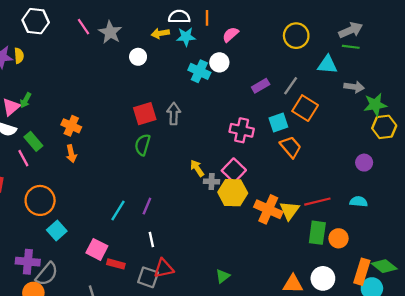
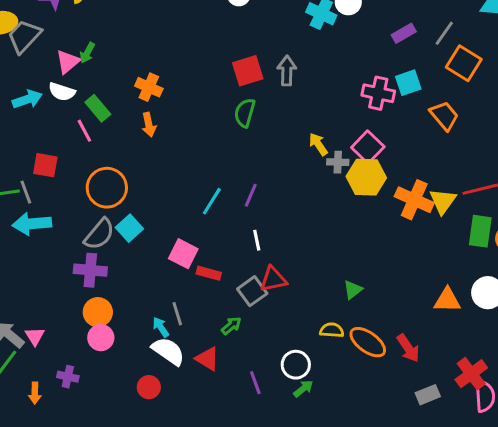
cyan square: (278, 122) -> (408, 83), moved
gray semicircle: (47, 274) -> (99, 234), moved
gray square: (148, 277) -> (252, 291), turned 35

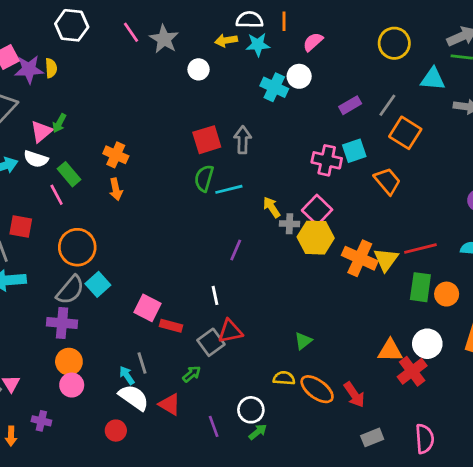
purple line: (251, 195) -> (236, 250), moved
cyan line: (212, 201) -> (229, 189), moved, turned 44
red cross: (471, 374) -> (412, 371), moved

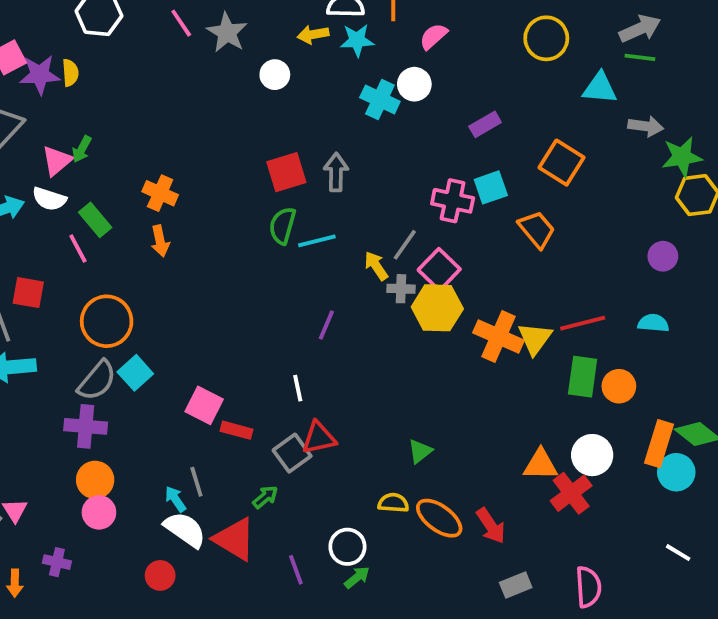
gray line: (387, 105) -> (405, 245), moved
red triangle: (170, 404) -> (235, 539), size x1.4

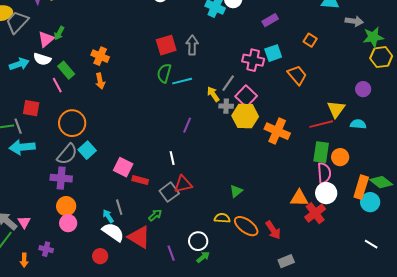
orange square: (562, 163) -> (310, 40), size x0.6
yellow triangle: (535, 338) -> (336, 109), moved
pink semicircle: (588, 587) -> (324, 173), moved

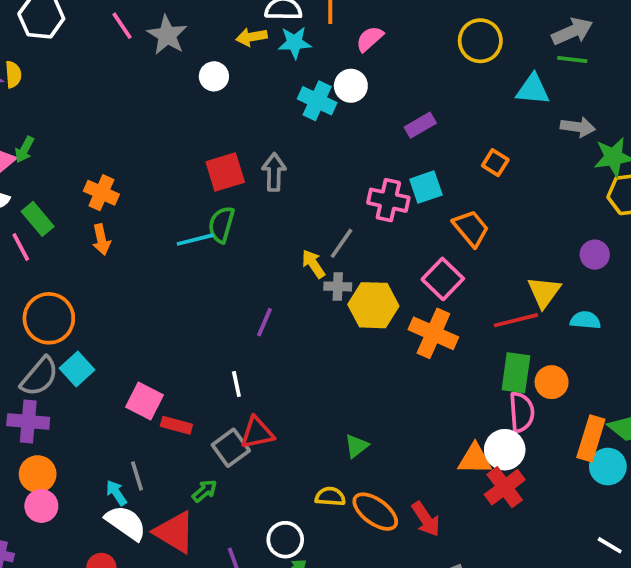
cyan line: (182, 81) -> (195, 240), moved
pink square: (246, 96) -> (443, 279), moved
white circle: (326, 193) -> (505, 450), moved

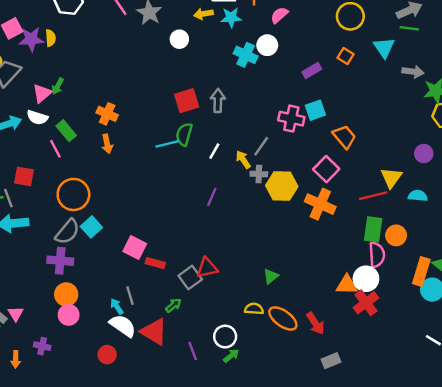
cyan triangle: (533, 89) -> (384, 48), turned 50
orange square: (495, 163) -> (345, 56), moved
white line: (236, 384) -> (214, 151), moved, turned 42

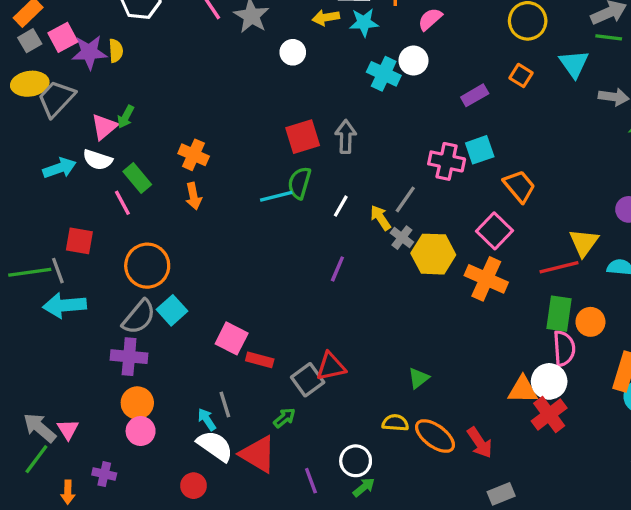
gray cross: (259, 174) -> (402, 238), turned 35

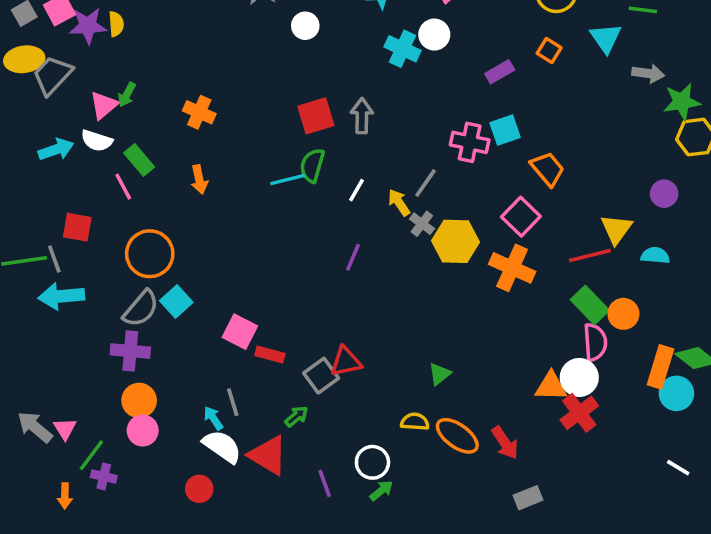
orange cross: (194, 155) -> (199, 112), moved
green rectangle: (559, 314) -> (590, 305), turned -52
green line: (36, 459) -> (91, 455), moved

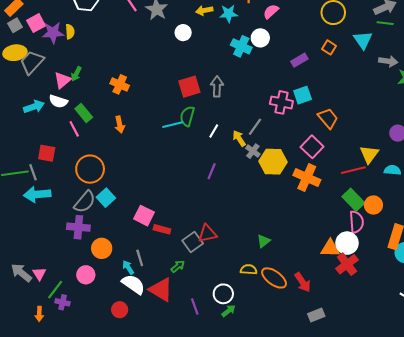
orange circle: (139, 400) -> (102, 248), moved

